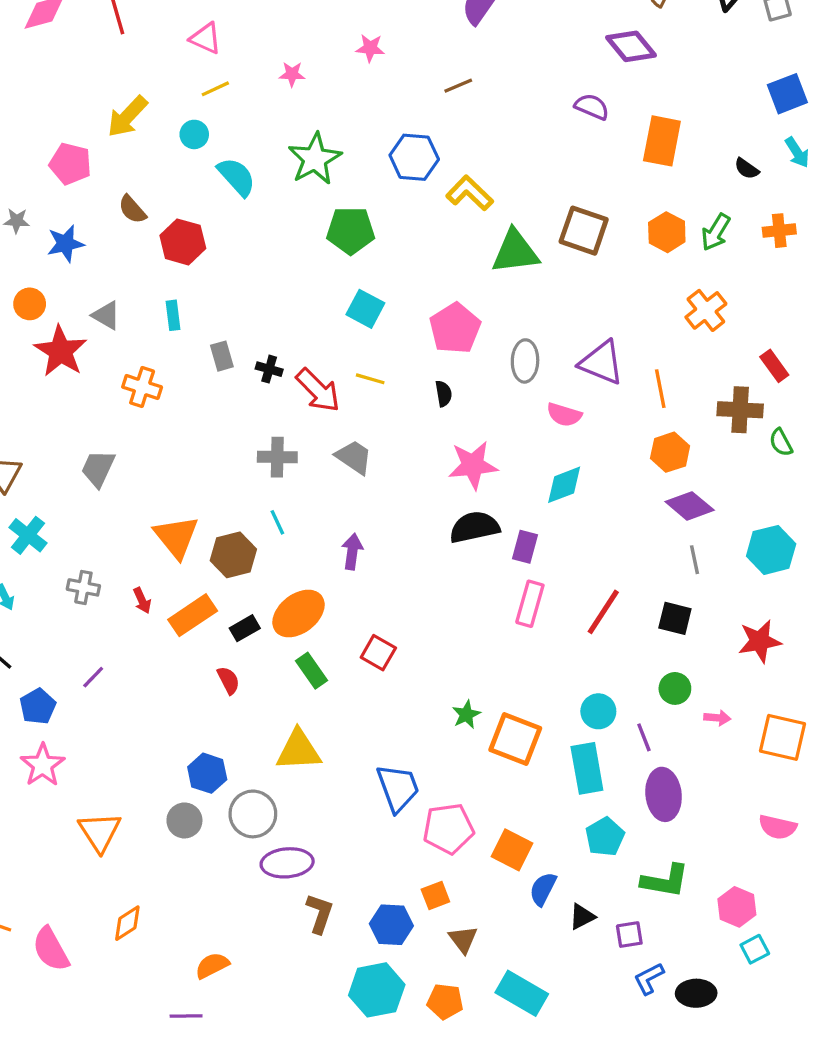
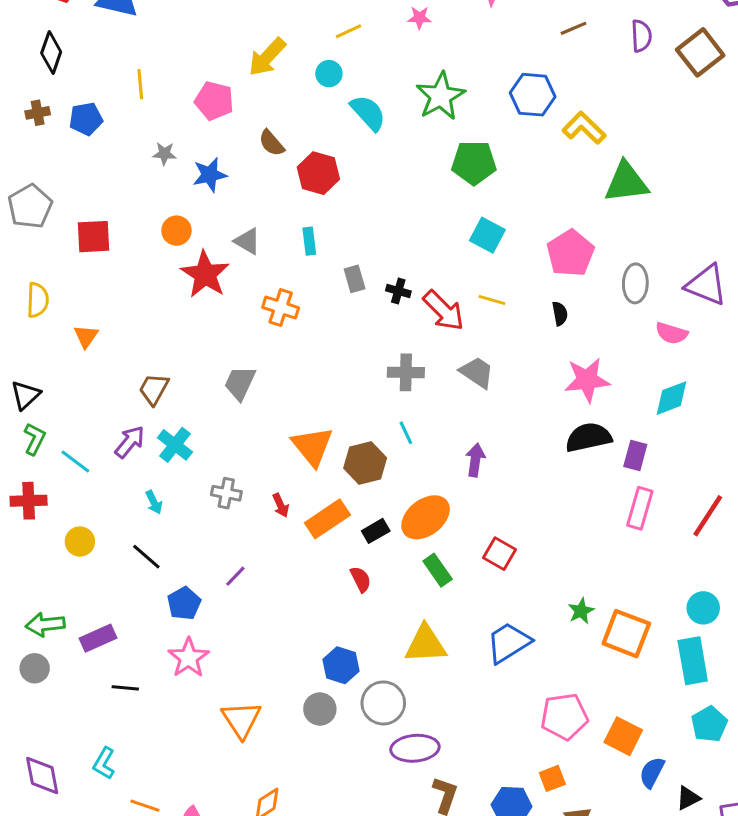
purple semicircle: (592, 107) -> (641, 36), moved, turned 64
brown square: (584, 231) -> (700, 52), moved, turned 33
blue trapezoid: (398, 788) -> (509, 643), moved, turned -102

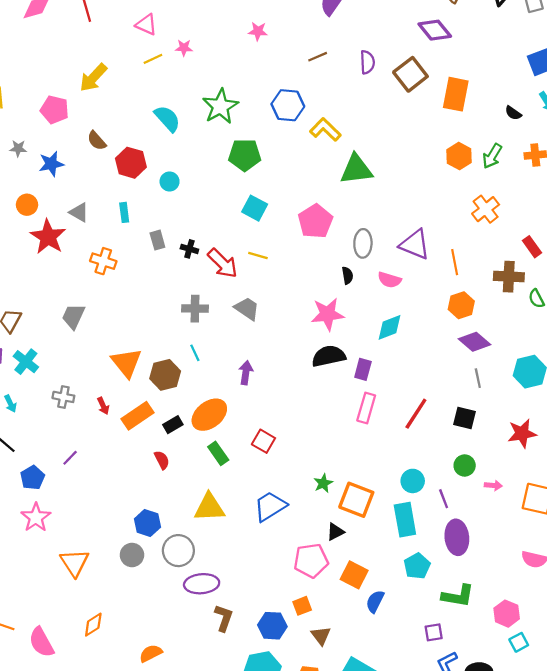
pink star: (419, 18) -> (184, 48), moved
cyan circle: (329, 74) -> (170, 182), moved
black semicircle: (560, 314) -> (347, 275), moved
black triangle: (688, 798) -> (335, 532), moved

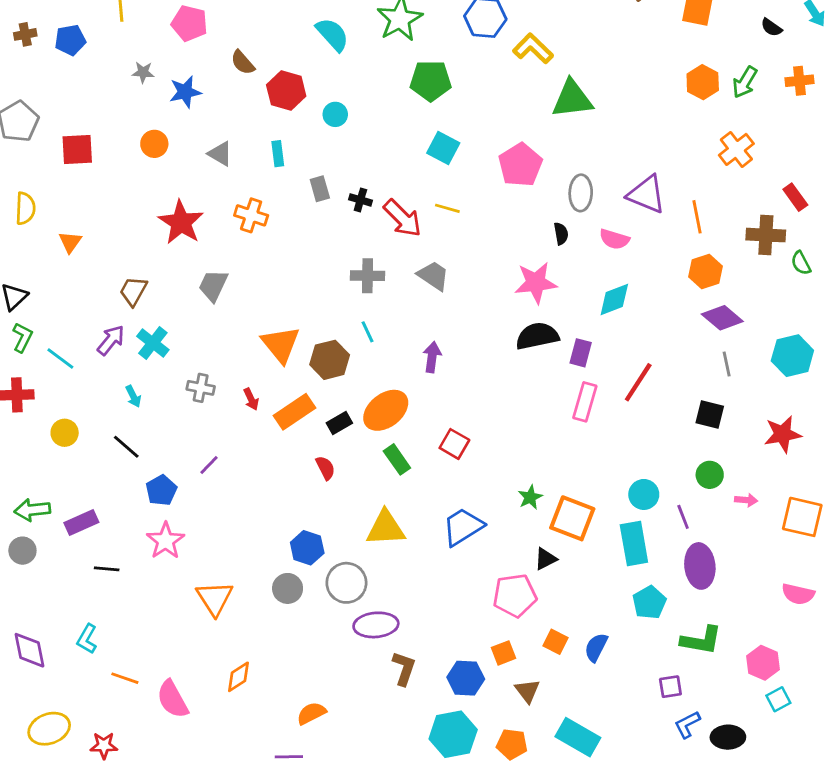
red star: (48, 237) -> (181, 222), moved
red line: (416, 414) -> (638, 382), moved
orange square: (354, 575) -> (555, 642), moved, size x0.7

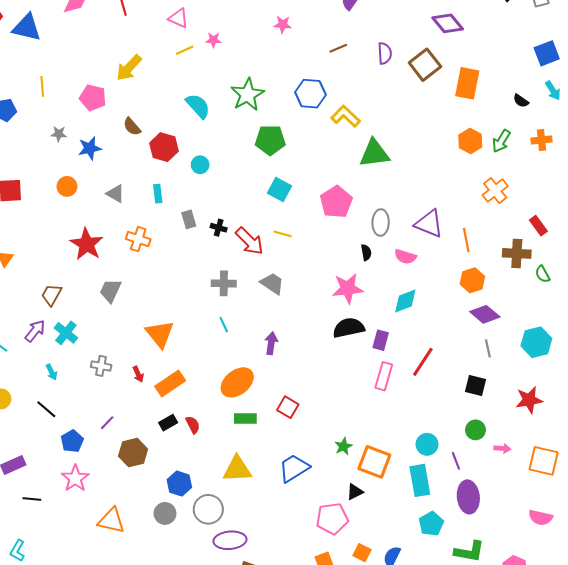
brown hexagon: (330, 360) -> (133, 453), moved
black rectangle: (339, 423) -> (168, 423), moved
green rectangle: (397, 459) -> (245, 419), turned -55
orange triangle: (215, 598) -> (111, 521), turned -44

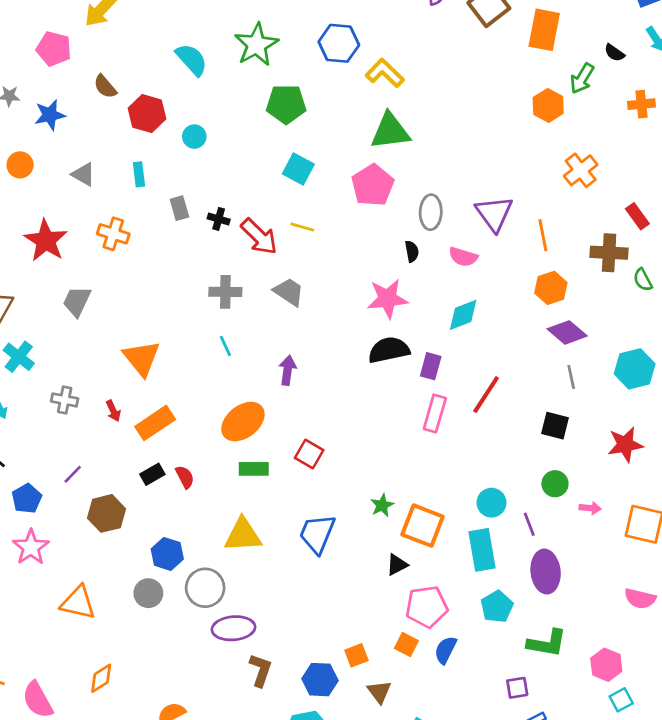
green arrow: (501, 141) -> (582, 78), moved
green triangle: (374, 153) -> (390, 131), moved
purple triangle: (429, 224) -> (494, 214), turned 32
blue trapezoid: (294, 468) -> (317, 534), turned -36
pink pentagon: (332, 519) -> (427, 607), moved

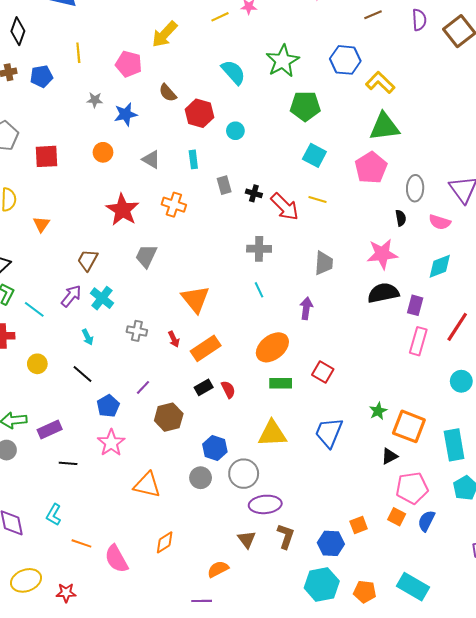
gray trapezoid: (289, 292) -> (324, 263), moved, turned 60
cyan circle: (492, 503) -> (461, 381), moved
brown triangle: (379, 692) -> (247, 539), moved

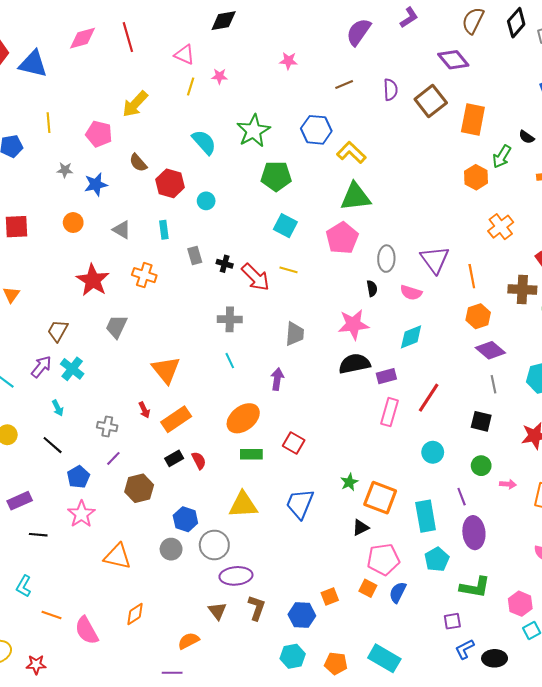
yellow line: (220, 17) -> (191, 87), turned -48
purple rectangle: (415, 305) -> (386, 376), turned 60
gray cross: (137, 331) -> (107, 427), moved
cyan hexagon: (322, 584) -> (293, 656), size x0.7

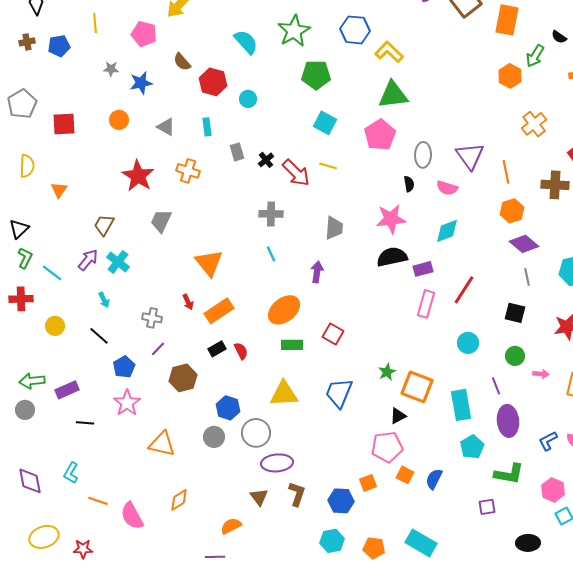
black cross: (225, 264) -> (266, 160), turned 35
pink pentagon: (383, 559) -> (387, 447), moved
blue L-shape: (465, 649) -> (548, 441), moved

